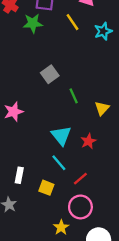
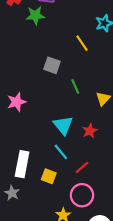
yellow line: (72, 22) -> (82, 43), moved
gray square: (50, 74) -> (52, 65), turned -35
white rectangle: (19, 175) -> (22, 164), size x1.6

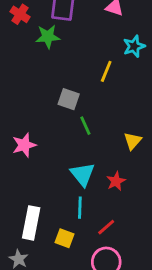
yellow line: (82, 43) -> (106, 71), turned 56
green line: (75, 86) -> (85, 126), moved
cyan line: (61, 152) -> (80, 208), turned 42

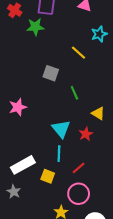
yellow line: (106, 71) -> (79, 53), turned -70
green line: (85, 126) -> (74, 93), moved
yellow triangle: (133, 141) -> (98, 113), moved, turned -40
white rectangle: (31, 223) -> (23, 165), turned 50

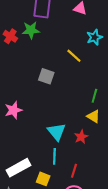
red cross: (15, 10) -> (10, 36), moved
green line: (74, 93) -> (94, 96), moved, turned 40
red line: (79, 168) -> (74, 171), turned -32

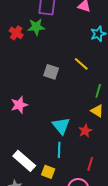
yellow line: (74, 56) -> (81, 64), moved
white rectangle: (19, 168) -> (24, 161), turned 70
red line: (74, 171) -> (90, 164), moved

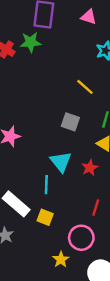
gray square: (51, 72) -> (70, 122), moved
cyan line: (59, 150) -> (46, 185), moved

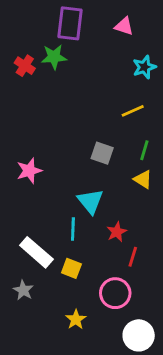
yellow line: (85, 87) -> (133, 111), moved, turned -66
red star: (90, 168) -> (117, 232), moved
yellow star: (61, 259) -> (76, 319), moved

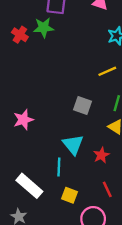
red star: (117, 232) -> (101, 155), moved
red line: (133, 257) -> (107, 189), turned -42
yellow square: (71, 268) -> (69, 195), moved

